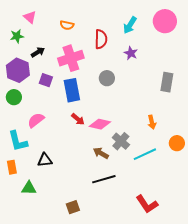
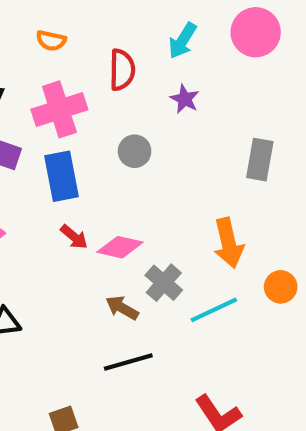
orange arrow: (152, 122) -> (228, 243), size x1.6

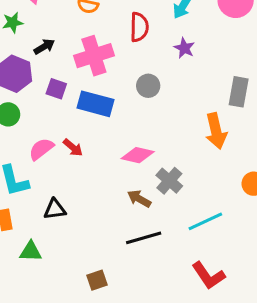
blue rectangle: (62, 176) -> (95, 104), turned -64
red arrow: (74, 237) -> (73, 148), moved
orange arrow: (228, 243) -> (216, 131), moved
cyan line: (214, 310) -> (205, 221), moved

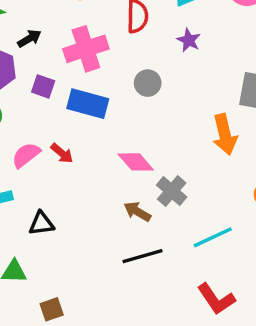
pink diamond: (138, 155) -> (136, 162), turned 36
brown square: (97, 280) -> (52, 309), moved

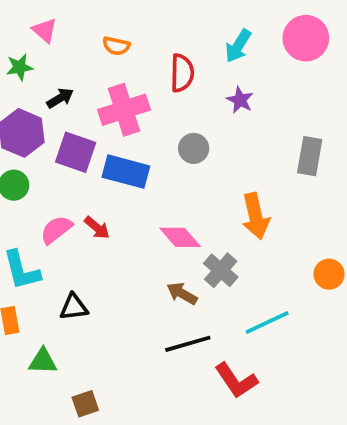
purple square: (43, 86) -> (76, 152), size x1.5
orange arrow: (225, 134) -> (256, 216), moved
red L-shape: (216, 299) -> (236, 381), moved

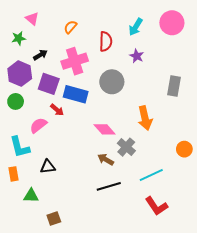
orange semicircle: (116, 46) -> (70, 27), turned 120
gray circle: (194, 148) -> (112, 82), size x1.5
red arrow: (97, 228) -> (57, 110), moved
red L-shape: (236, 381) -> (156, 206), moved

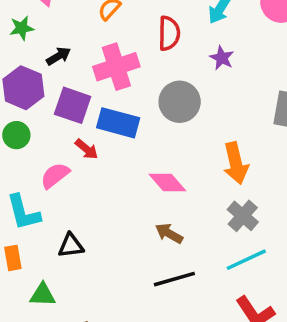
gray cross: (126, 147) -> (243, 216), moved

